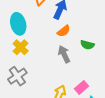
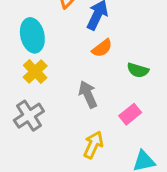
gray arrow: (64, 54) -> (88, 94), moved
pink rectangle: (81, 87) -> (130, 114), moved

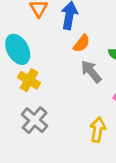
gray arrow: (88, 94) -> (91, 72), moved

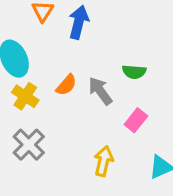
orange semicircle: (82, 43) -> (66, 85), moved

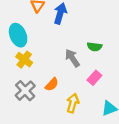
orange semicircle: (66, 85) -> (52, 84), moved

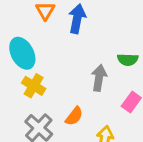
gray arrow: (72, 58) -> (99, 78), turned 48

